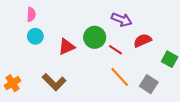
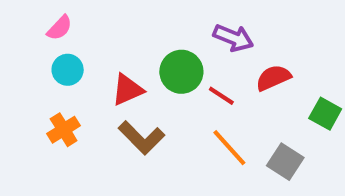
pink semicircle: (31, 14) -> (60, 28), turned 40
brown L-shape: (54, 82) -> (141, 138), moved
orange cross: (12, 83) -> (64, 130), moved

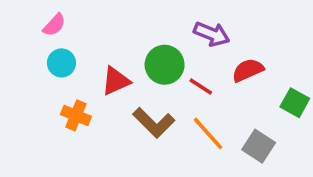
orange cross: (64, 130) -> (76, 115), moved, turned -36
brown L-shape: (141, 138) -> (154, 123), moved

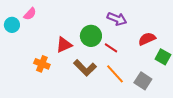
cyan circle: (61, 63) -> (12, 25), moved
red semicircle: (248, 70) -> (147, 39), moved

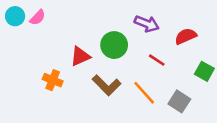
cyan circle: (12, 25) -> (15, 16), moved
red semicircle: (147, 39) -> (186, 36), moved
red line: (111, 48) -> (157, 60), moved

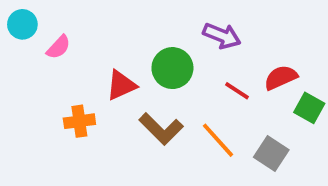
pink semicircle: (38, 17) -> (59, 47), moved
red semicircle: (186, 36) -> (281, 78), moved
orange cross: (53, 80) -> (79, 121), turned -30

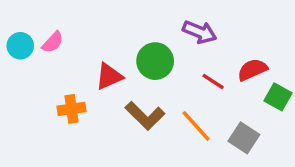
cyan circle: (22, 24) -> (20, 46), moved

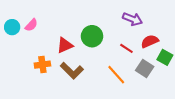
purple arrow: (199, 32) -> (132, 19), moved
brown L-shape: (145, 116) -> (72, 71), moved
gray square: (244, 138) -> (145, 69), moved

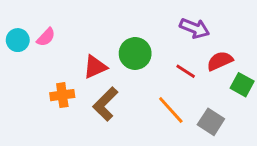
gray square: (145, 69) -> (211, 122), moved
brown L-shape: (72, 71) -> (105, 104), turned 90

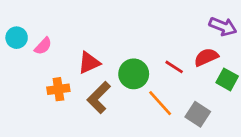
purple arrow: (195, 28) -> (223, 26), moved
pink semicircle: (46, 37) -> (43, 46), moved
green circle: (135, 53) -> (134, 74), moved

